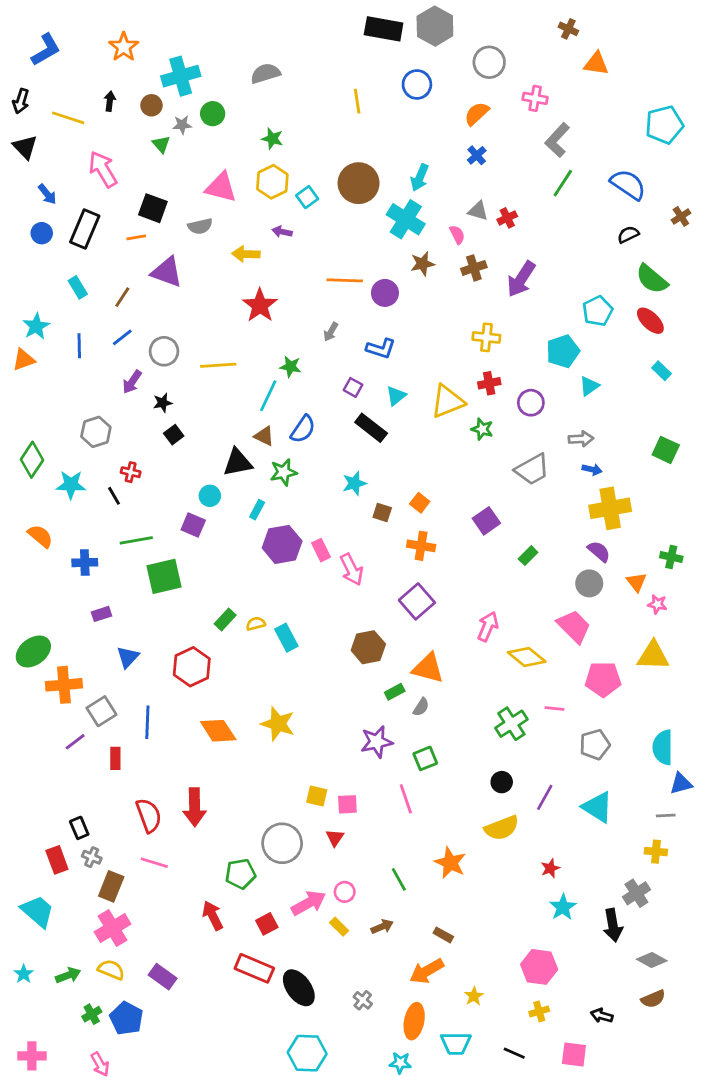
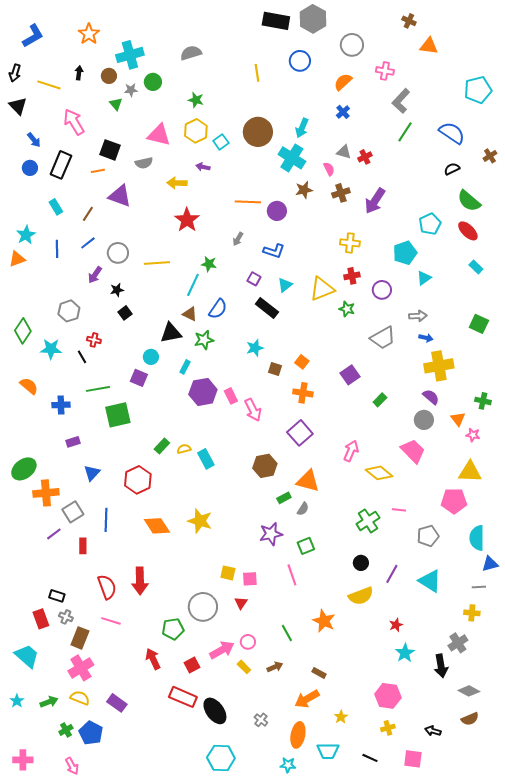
pink pentagon: (603, 679) -> (454, 501), moved
black rectangle: (79, 828) -> (57, 596), turned -49

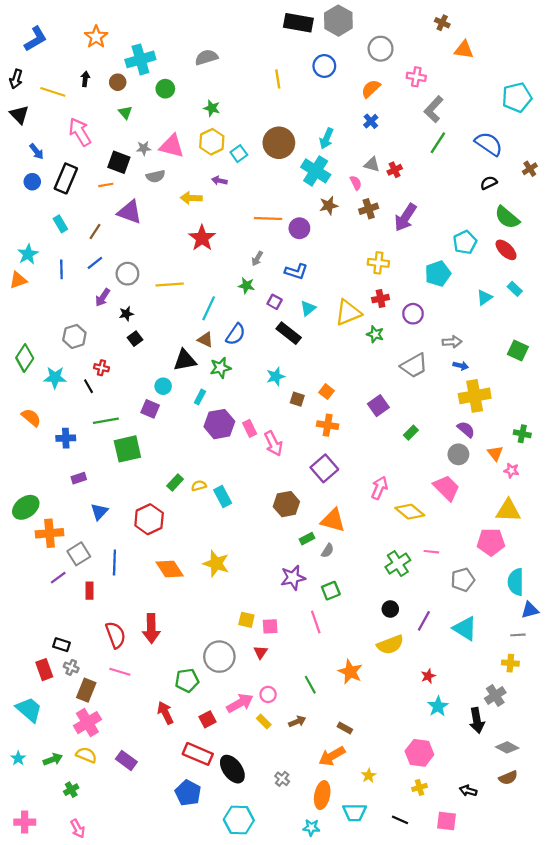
gray star: (131, 90) -> (144, 148), moved
green star: (209, 264) -> (246, 286), moved
cyan triangle: (424, 278) -> (484, 297), moved
blue pentagon: (91, 733) -> (188, 793), moved

